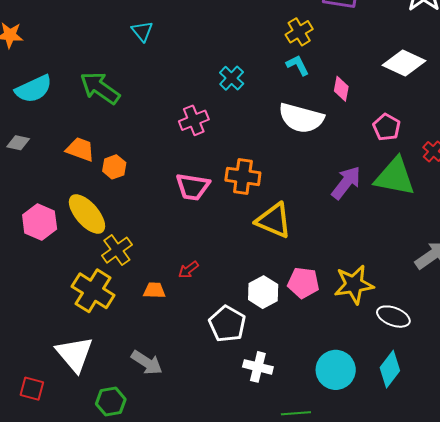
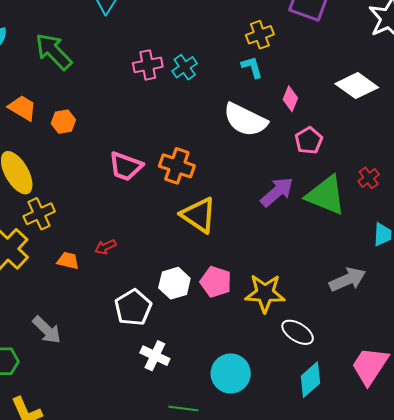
pink cross: (194, 120) -> (148, 65), moved
pink pentagon: (387, 127) -> (309, 141), moved
orange hexagon: (114, 167) -> (63, 122), moved
cyan diamond: (390, 369) -> (310, 380), moved

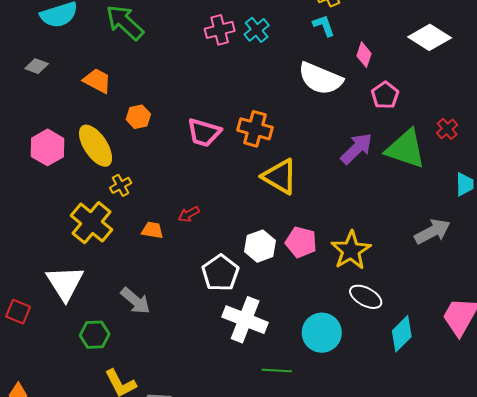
orange hexagon: (63, 122) -> (138, 117), moved
yellow cross: (39, 214) -> (121, 185), size x0.7
yellow star: (265, 293) -> (351, 250), turned -30
white ellipse: (298, 332) -> (366, 297), moved
white cross: (155, 356) -> (245, 320), size x1.5

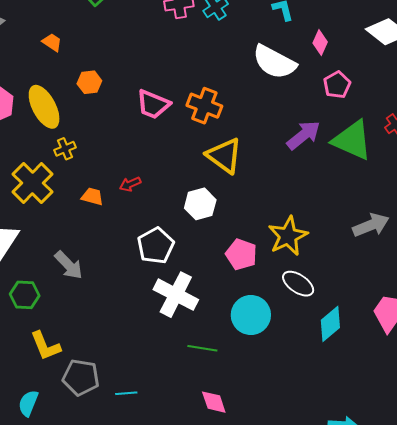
orange trapezoid: (97, 81) -> (52, 42), size x0.7
pink pentagon: (301, 242) -> (241, 254), moved
white hexagon: (260, 246) -> (200, 204), moved

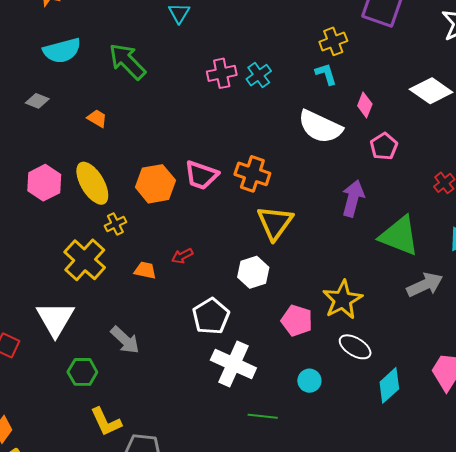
orange hexagon: (89, 82) -> (155, 184), moved, size x1.6
purple arrow: (304, 135) -> (353, 198), turned -33
green triangle: (352, 140) -> (399, 236), moved
yellow triangle: (224, 156) -> (275, 223), turned 33
cyan circle: (251, 315) -> (309, 381), size x0.6

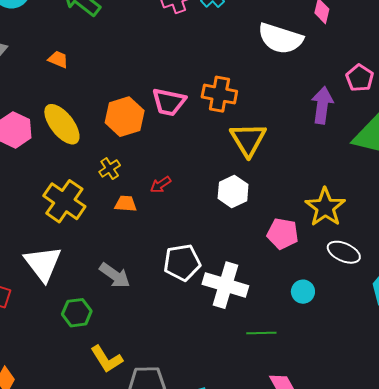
pink pentagon: (384, 146) -> (360, 78), moved
yellow cross: (115, 224) -> (110, 169), moved
white pentagon: (211, 316) -> (182, 263), moved, turned 30

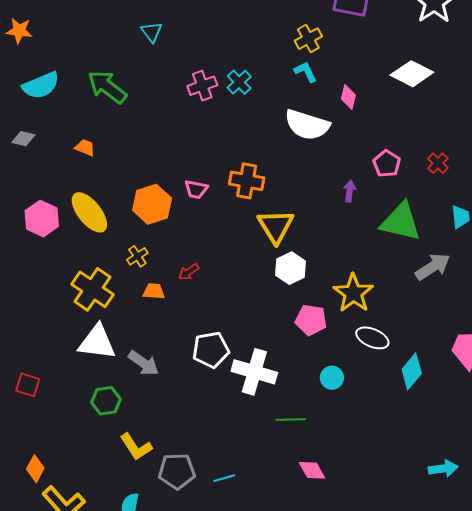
pink trapezoid: (169, 102) -> (196, 189), size x0.7
purple arrow: (322, 105) -> (350, 191), size x0.6
white hexagon: (233, 191) -> (291, 268), moved
white triangle: (43, 264) -> (97, 342), moved, turned -45

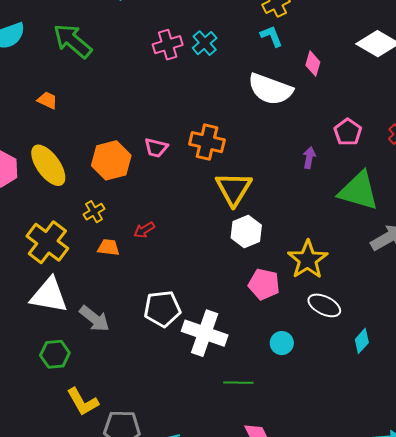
cyan diamond: (412, 371) -> (362, 341), size x0.7

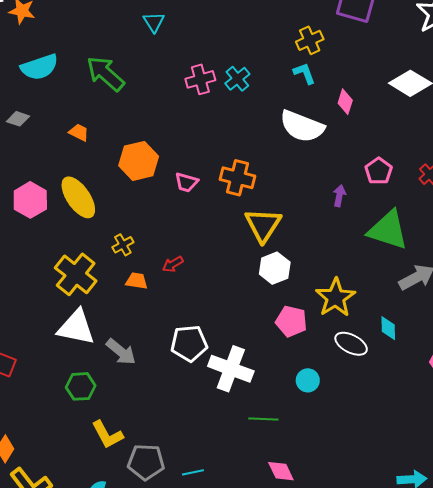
orange hexagon: (111, 160) -> (139, 161), moved
cyan diamond: (362, 341) -> (388, 328), moved, turned -45

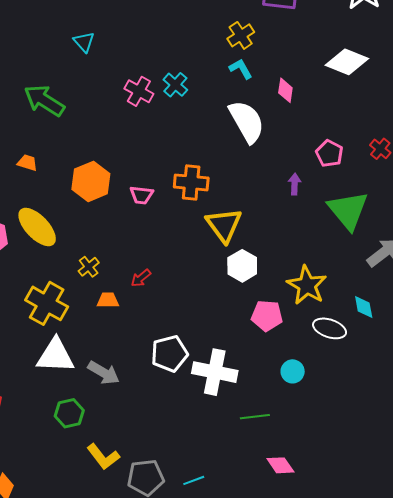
pink cross: (200, 79) -> (139, 91), turned -36
white semicircle: (302, 126) -> (247, 121), turned -132
green triangle: (388, 230) -> (348, 210), turned 42

